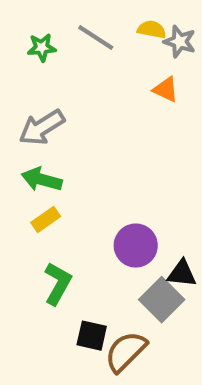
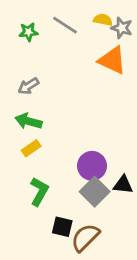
orange triangle: (166, 89) -> (112, 60), size x1.6
gray arrow: (42, 127) -> (28, 86), size x0.7
gray square: (162, 300) -> (95, 192), moved

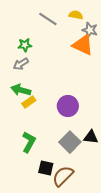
gray star: (122, 28) -> (90, 30), moved
green star: (28, 32) -> (25, 45), moved
yellow rectangle: (31, 148) -> (29, 102), moved
purple circle: (92, 166) -> (68, 106), moved

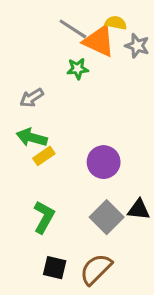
green star: (25, 45) -> (78, 69), moved
orange triangle: (83, 45) -> (99, 41), moved
black square: (46, 168) -> (55, 268), moved

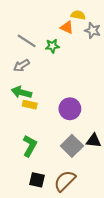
gray line: (73, 29) -> (27, 41), moved
orange triangle: (99, 41) -> (67, 27), size x0.6
yellow rectangle: (44, 156) -> (30, 105), turned 48

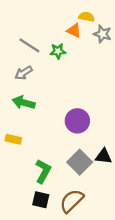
yellow rectangle: (30, 105) -> (13, 139), moved
green L-shape: (30, 146) -> (43, 171), moved

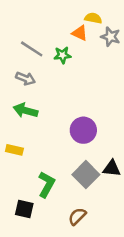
gray arrow: (24, 73) -> (26, 78), turned -126
black square: (41, 200) -> (24, 209), moved
brown semicircle: (72, 201) -> (77, 216), size x0.7

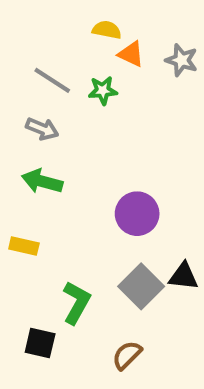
yellow semicircle: (93, 18) -> (107, 30), moved

